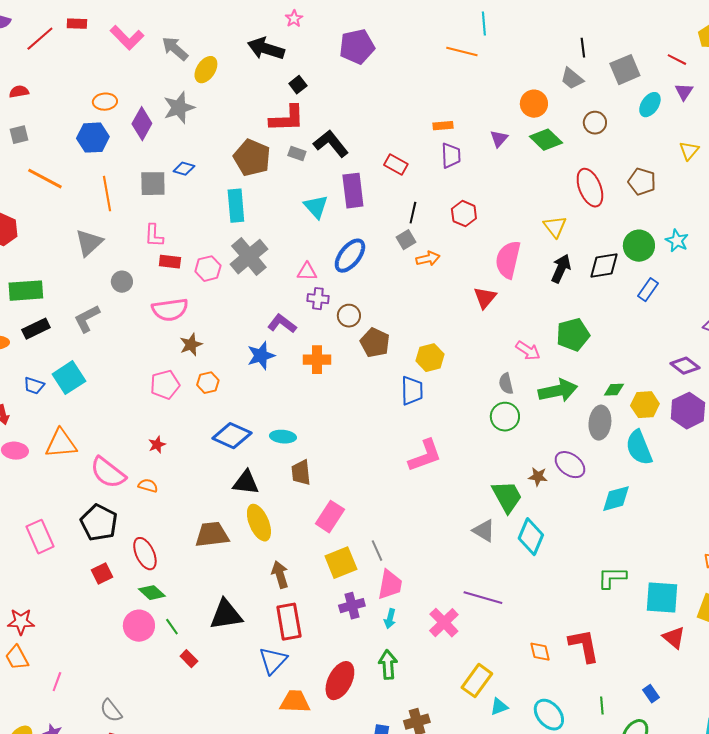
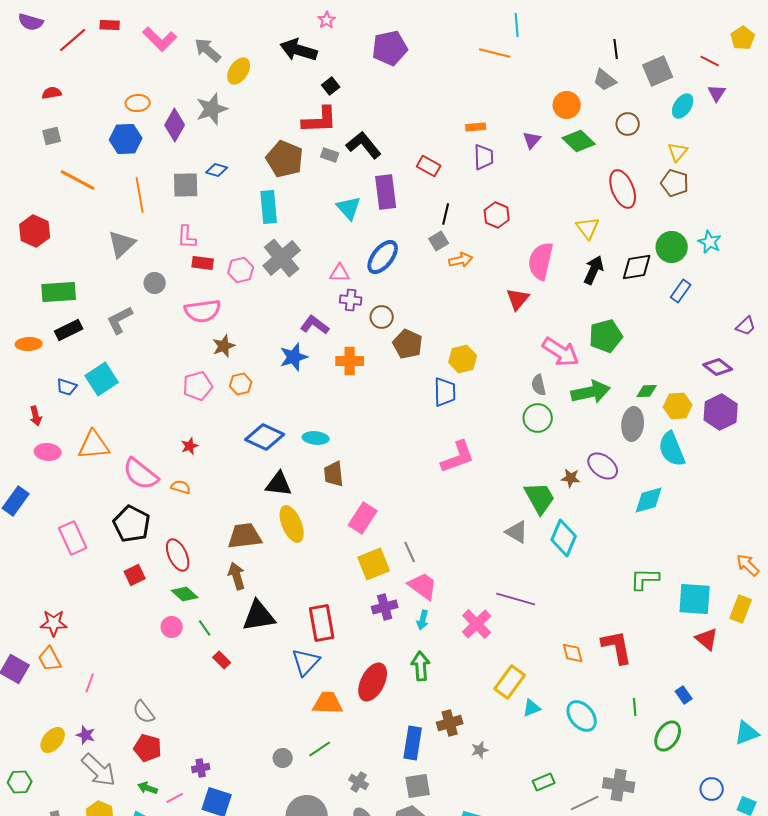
yellow triangle: (689, 151) -> (678, 152), moved
pink arrow: (528, 351) -> (561, 352), size x1.5
brown arrow: (280, 575) -> (237, 576), moved
pink trapezoid: (390, 585) -> (423, 586), turned -64
pink circle: (139, 626) -> (172, 627), size x0.7

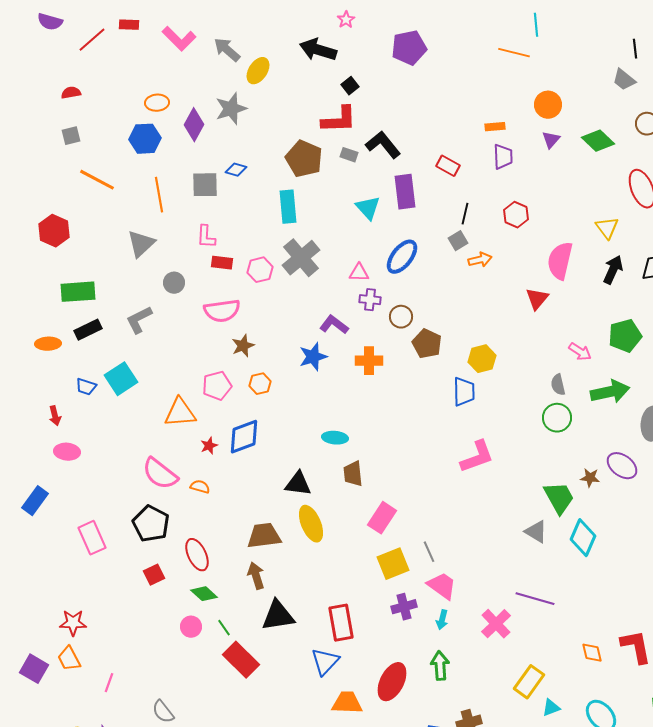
orange circle: (567, 105) -> (548, 105), moved
pink arrow: (561, 352) -> (580, 352), size x0.6
blue diamond: (265, 437) -> (244, 437), moved, turned -45
orange triangle: (94, 445) -> (180, 413), moved
red rectangle: (222, 660) -> (241, 660), size x2.0

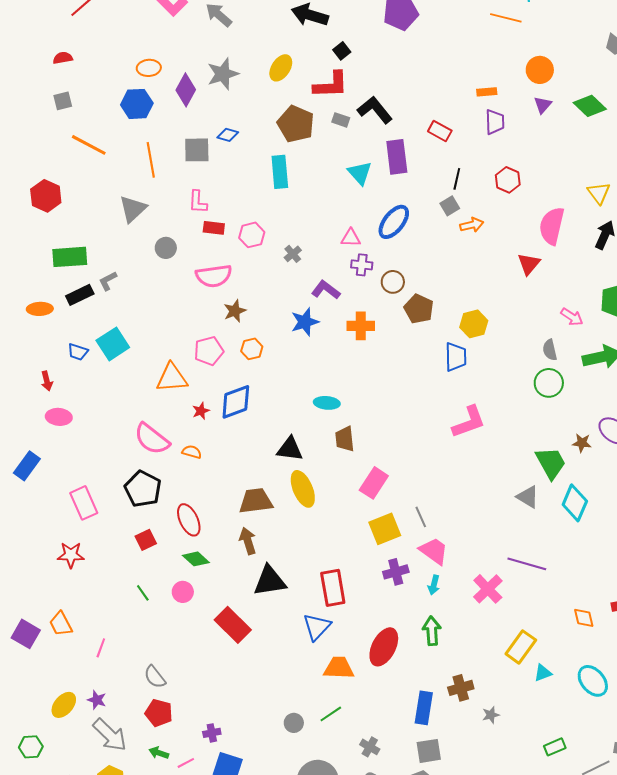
yellow ellipse: (258, 71) -> (281, 68), moved
gray cross: (301, 258) -> (293, 254), moved, size x0.5
gray L-shape: (139, 320) -> (108, 281), moved, size x0.7
red star: (73, 623) -> (71, 555), moved
green line: (224, 628) -> (143, 593), moved

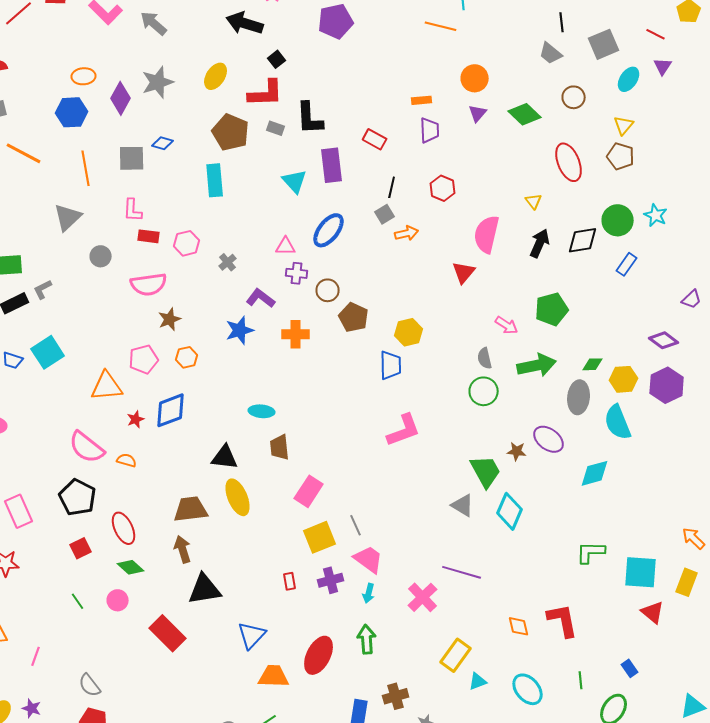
black L-shape: (375, 110) -> (310, 118), turned -144
yellow triangle: (599, 193) -> (534, 201), size x0.7
red rectangle: (333, 588) -> (290, 581), moved, size x0.5

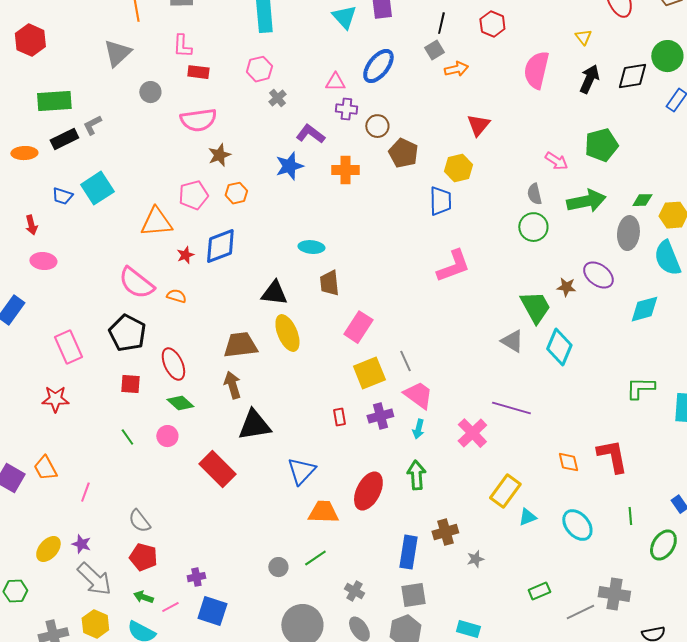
pink hexagon: (187, 243) -> (259, 69), moved
red triangle: (464, 272) -> (478, 125), moved
red square: (81, 548) -> (130, 384), turned 30

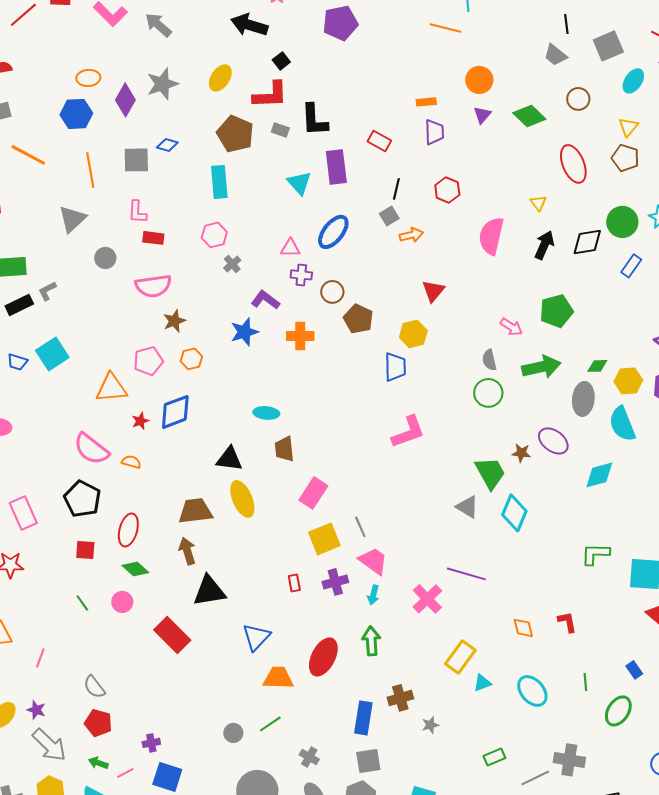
red ellipse: (173, 364) -> (128, 530), turned 40
red L-shape: (612, 456) -> (567, 622), size x0.6

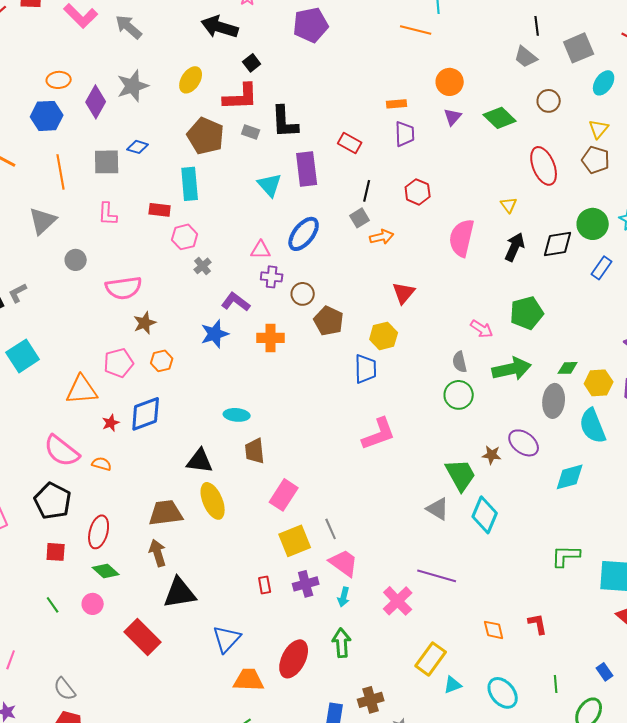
red rectangle: (153, 238) -> (160, 210), moved

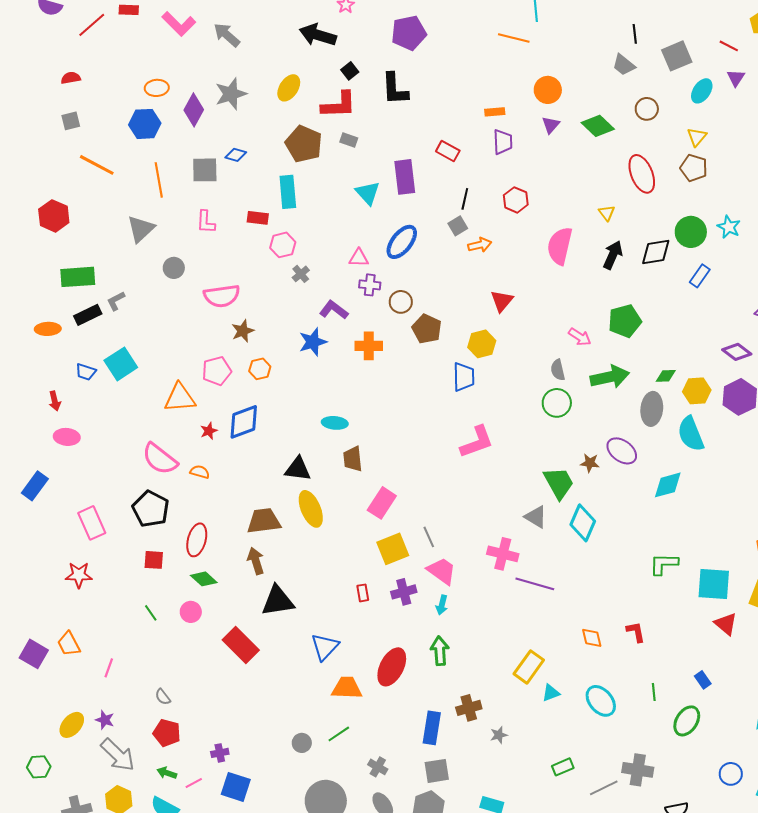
black L-shape: (285, 122) -> (395, 89), moved
pink cross: (398, 601) -> (503, 554), moved, turned -32
gray semicircle: (65, 689) -> (163, 697), size x0.7

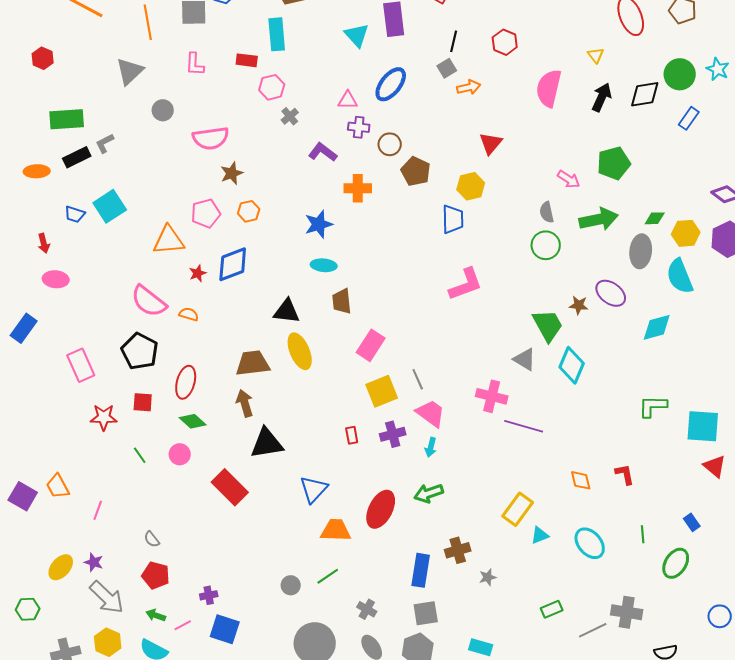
red hexagon: (54, 216) -> (43, 58), size x0.7
blue star: (313, 342) -> (319, 224), moved
red star: (79, 575) -> (104, 417), moved
green arrow: (440, 651) -> (429, 493), turned -104

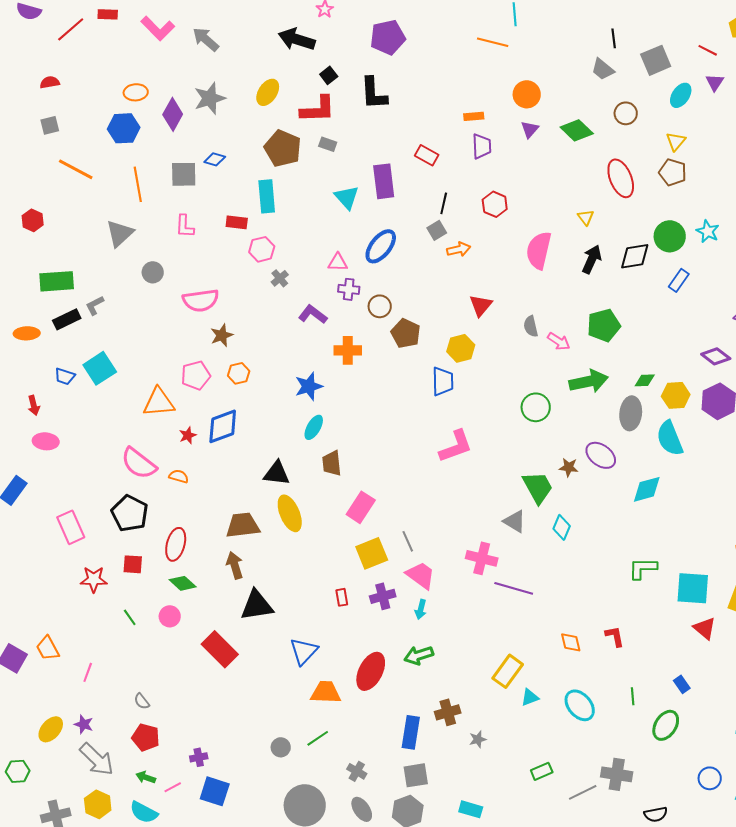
gray semicircle: (547, 212) -> (531, 326), moved
cyan ellipse: (324, 265) -> (314, 427), turned -65
cyan diamond: (572, 365) -> (562, 527), size x0.7

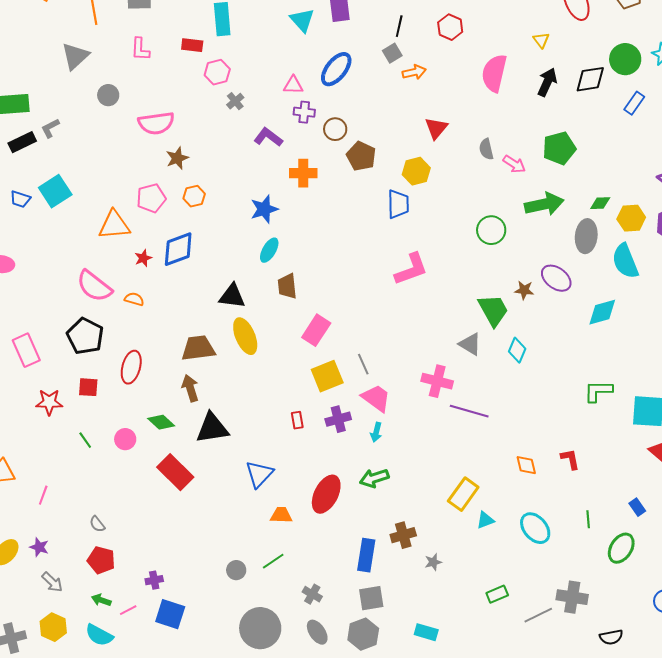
green diamond: (183, 583) -> (161, 422), moved
orange trapezoid: (326, 692) -> (281, 515), size x0.7
gray arrow: (97, 759) -> (52, 582), size x0.6

